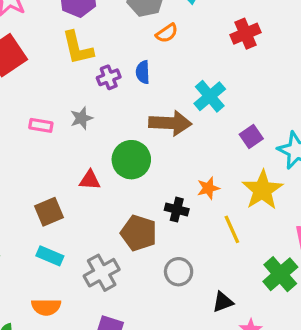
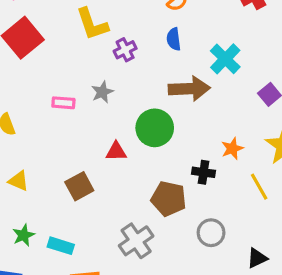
blue semicircle: (143, 72) -> (174, 39), moved
cyan rectangle: (50, 256) -> (61, 246), moved

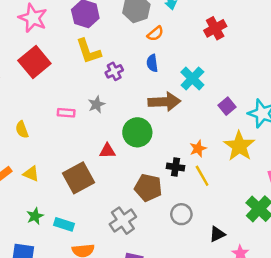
brown square: (79, 186) -> (79, 178), size x1.4
yellow line: (259, 187) -> (202, 176), moved

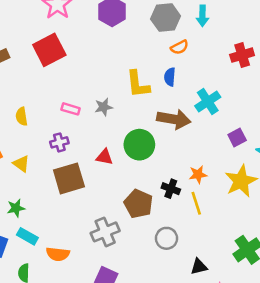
yellow L-shape: (88, 51) -> (138, 84), moved
purple cross: (114, 71) -> (59, 142), moved
cyan rectangle: (64, 224) -> (27, 236), moved

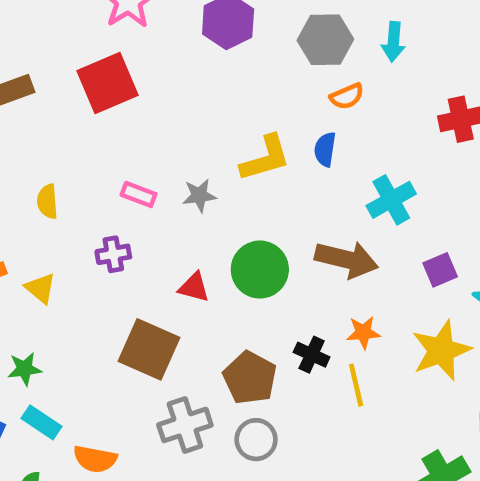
yellow L-shape: (138, 84) -> (265, 158), turned -104
brown arrow: (174, 119) -> (346, 259), moved
brown square: (69, 178) -> (149, 349), moved, turned 36
gray circle: (166, 238) -> (256, 440), moved

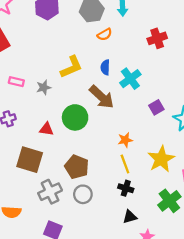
blue semicircle: (325, 149) -> (105, 67), moved
pink rectangle: (139, 194) -> (16, 82), moved
brown arrow: (346, 259) -> (102, 97), moved, turned 36
yellow star: (441, 350) -> (161, 159), moved
black cross: (312, 355) -> (126, 188), moved

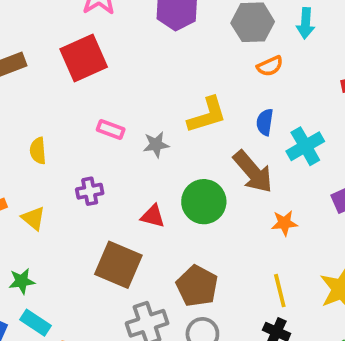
orange star: (125, 140) -> (284, 223), moved

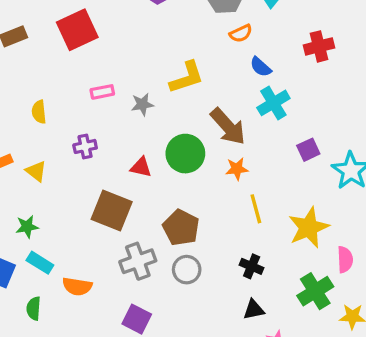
blue semicircle: (265, 122) -> (261, 67), moved, turned -55
pink rectangle: (111, 129) -> (102, 92), turned -30
orange star: (284, 223) -> (237, 169), moved
yellow line: (280, 291) -> (256, 209), moved

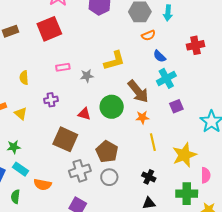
purple square: (308, 150) -> (176, 106), moved
green cross: (315, 291) -> (187, 194), turned 30

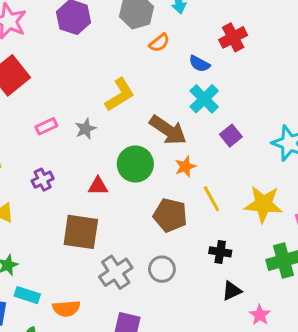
blue semicircle: (160, 56) -> (199, 64), moved
brown pentagon: (107, 152) -> (170, 215), moved
yellow star: (184, 155) -> (263, 204), turned -30

